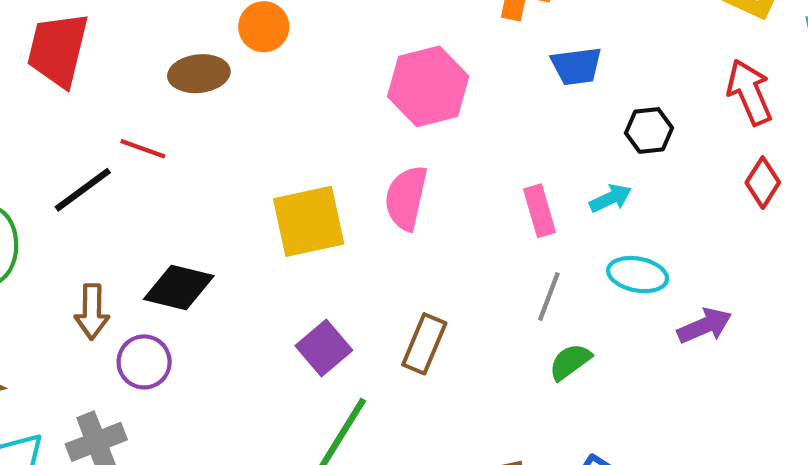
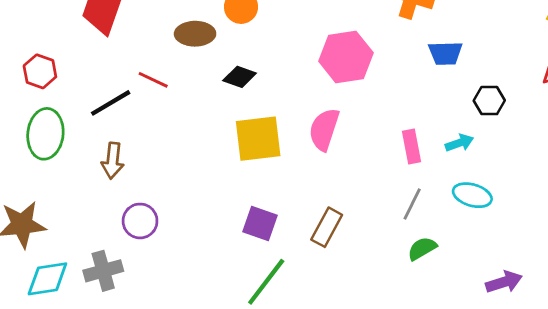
black diamond: (179, 288) -> (240, 77), moved, size x0.7
brown arrow: (92, 312) -> (113, 161), moved
purple arrow: (705, 326) -> (504, 282), moved
purple square: (324, 348) -> (260, 223), turned -36

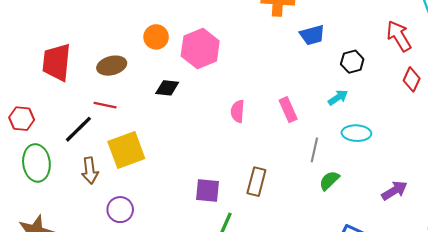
brown ellipse: (195, 34) -> (112, 66), moved
pink hexagon: (346, 57) -> (200, 48), moved
pink semicircle: (324, 129) -> (238, 111), size x0.7
yellow square: (258, 139) -> (126, 150), moved
pink rectangle: (412, 147) -> (288, 110), moved

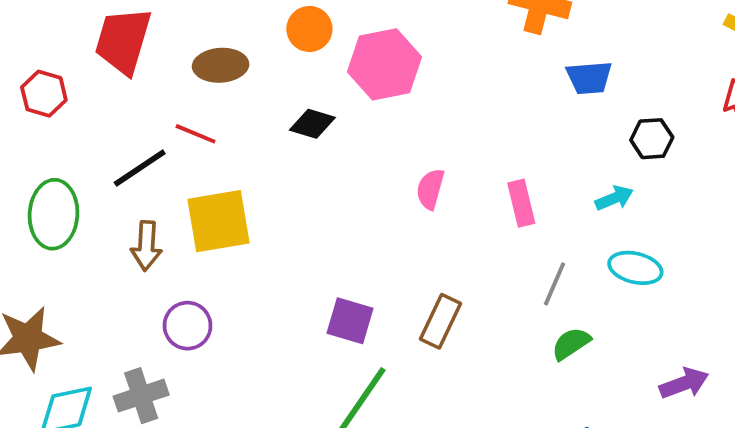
red hexagon: (22, 119) -> (44, 94), moved

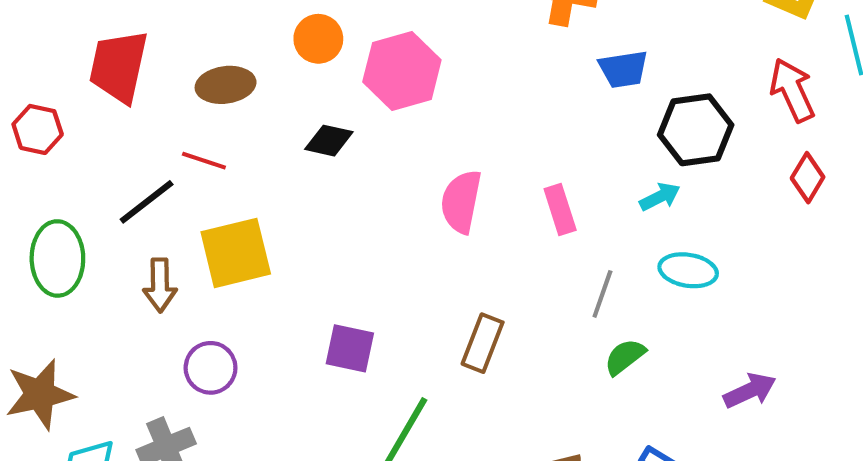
black hexagon: (652, 139) -> (696, 130), size x1.6
pink semicircle: (430, 189) -> (461, 202), size x1.4
purple square: (350, 321) -> (350, 348), moved

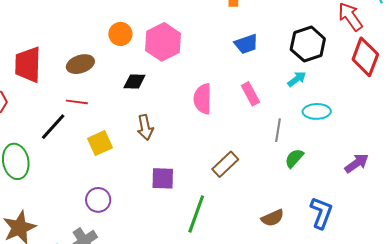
blue trapezoid: (623, 69) -> (246, 44), moved
red diamond: (808, 178) -> (365, 57), size x1.6
yellow square: (236, 253) -> (100, 143), size x0.7
brown arrow: (160, 285) -> (145, 127), moved
brown rectangle: (483, 343) -> (225, 164), turned 36

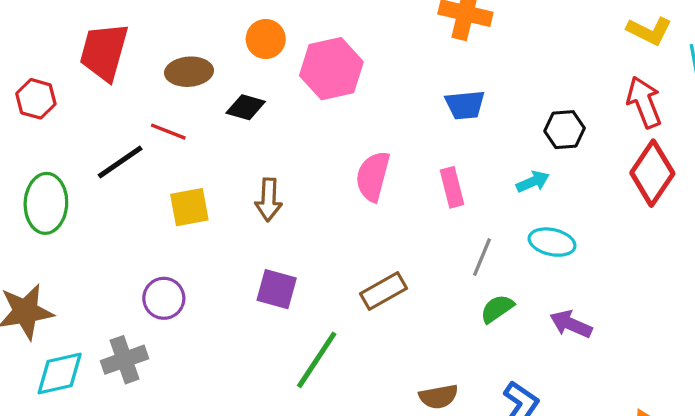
black hexagon: (308, 44) -> (565, 130), size x0.7
black diamond: (134, 81) -> (246, 107), moved
purple arrow: (357, 163) -> (571, 324), moved, turned -135

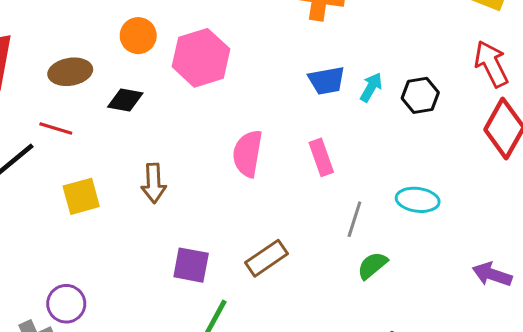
cyan arrow: (533, 182) -> (371, 87), moved, turned -32
purple square: (277, 289) -> (191, 265), moved
purple circle: (164, 298) -> (66, 304), moved
purple arrow: (571, 324) -> (492, 274), moved

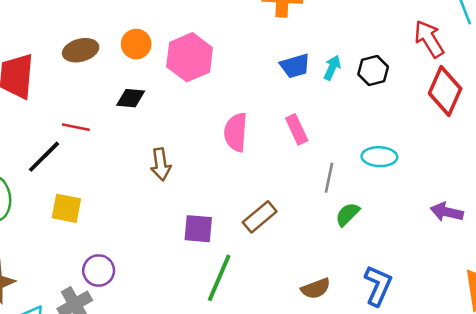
brown ellipse: (70, 72) -> (81, 50), moved
yellow square: (81, 196) -> (66, 208), moved, turned 32

